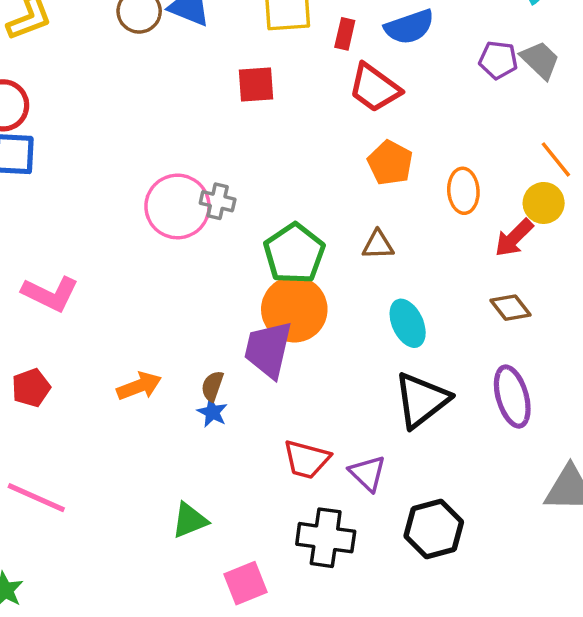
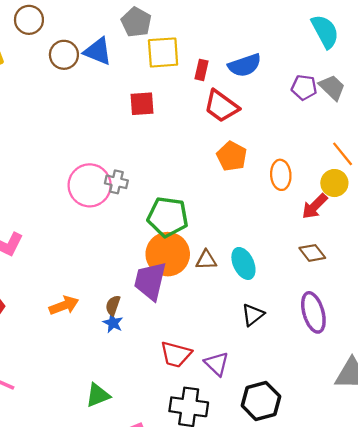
brown triangle: (378, 245) -> (206, 260), moved
green pentagon: (294, 254) -> (168, 217), turned -30
black triangle: (422, 400) -> (253, 315), size x0.6

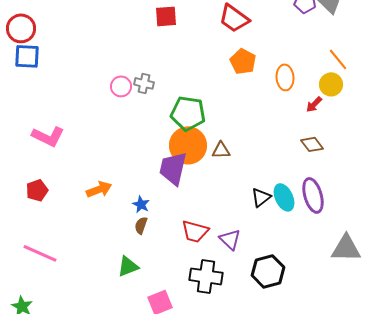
pink circle: (90, 185) -> (121, 86), size x0.6
red arrow: (315, 206) -> (314, 104), size x0.7
cyan ellipse: (243, 263) -> (284, 197), moved
brown semicircle: (113, 305) -> (141, 225), moved

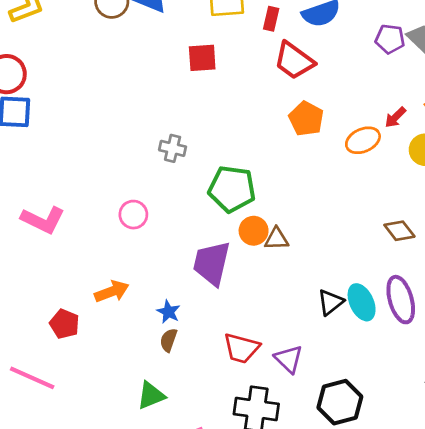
orange ellipse: (285, 77) -> (363, 140), turned 70
pink circle: (121, 86) -> (133, 215), moved
red arrow: (314, 104) -> (395, 117), moved
orange circle: (188, 145) -> (254, 231), moved, size x0.6
red pentagon: (37, 190) -> (65, 324), moved, turned -30

